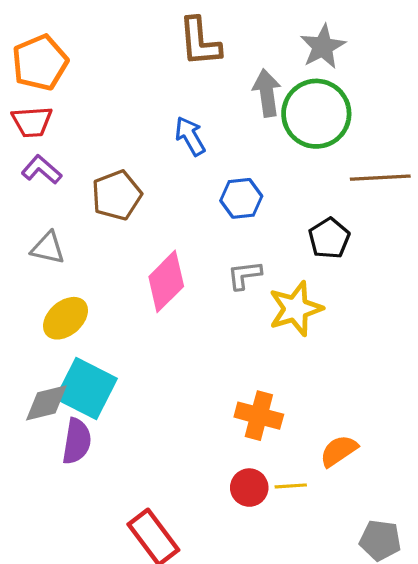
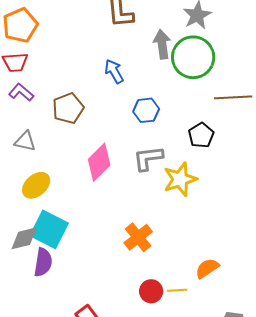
gray L-shape: (244, 275) -> (148, 158), size x1.4
orange cross: (259, 416) -> (138, 237), moved, turned 36

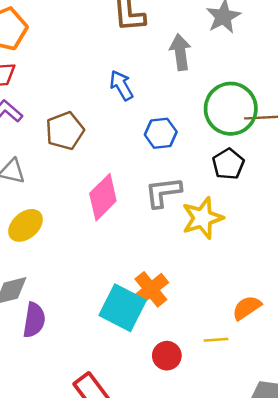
green circle: (193, 57) -> (231, 109), moved
cyan square: (49, 229) -> (123, 308), moved
orange semicircle: (207, 268) -> (247, 308), moved
yellow line: (177, 290) -> (216, 340), moved

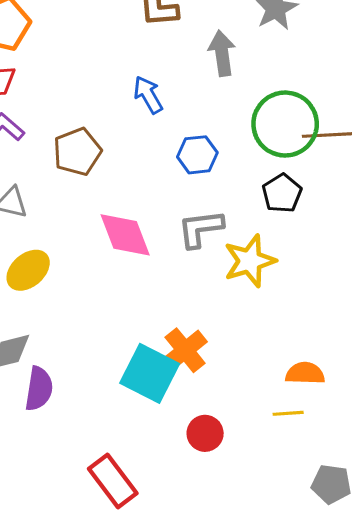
pink diamond: (103, 197) -> (125, 235), turned -66
orange semicircle: (247, 308) -> (305, 373), turned 36
yellow line: (216, 340) -> (288, 413), moved

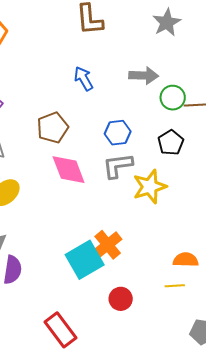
gray arrow: (222, 53) -> (144, 76), moved, turned 100
green circle: (285, 124) -> (173, 98), size x0.6
brown pentagon: (77, 152) -> (53, 128), moved
blue hexagon: (197, 155) -> (118, 133), moved
cyan square: (150, 373) -> (85, 260), turned 33

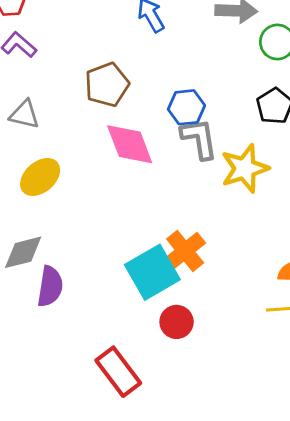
blue hexagon: (118, 133) -> (186, 107), moved
gray L-shape: (118, 166) -> (199, 139), turned 88
red circle: (121, 299) -> (177, 322), moved

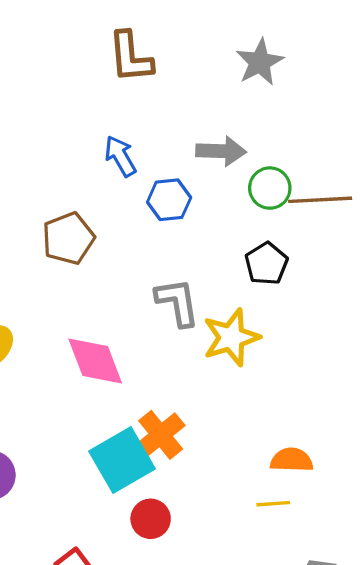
blue hexagon: (186, 107) -> (169, 200), moved
pink diamond: (130, 144) -> (95, 361), moved

